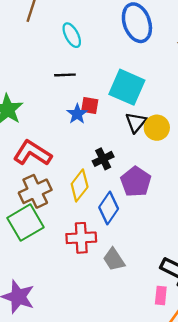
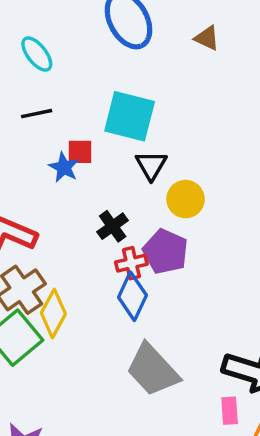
yellow circle: (157, 128) -> (186, 199), moved
yellow diamond: (80, 185) -> (53, 313), moved
red cross: (81, 238) -> (131, 263), moved, size x0.7
gray trapezoid: (114, 260) -> (153, 370), size x1.6

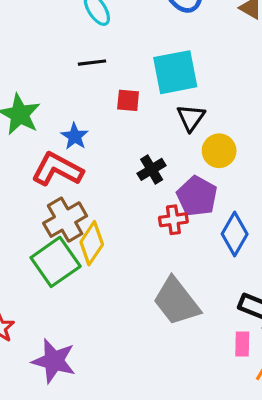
cyan square: (130, 116) -> (175, 72), turned -30
blue star: (64, 167) -> (75, 136), moved
red cross: (131, 263) -> (173, 220), moved
blue diamond: (132, 296) -> (235, 234), moved

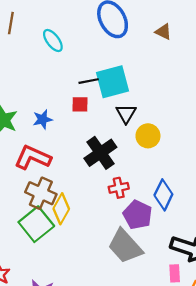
black line: (92, 63) -> (89, 81), moved
blue star: (75, 136) -> (43, 119), moved, turned 30
black cross: (152, 169) -> (100, 153), size x1.6
purple pentagon: (197, 196) -> (138, 215), moved
brown cross: (65, 220) -> (41, 193), turned -32

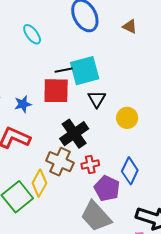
red square: (80, 104) -> (56, 91), size x1.8
yellow circle: (148, 136) -> (127, 118), moved
brown cross: (41, 193) -> (60, 162), moved

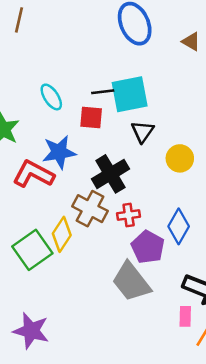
cyan ellipse: (32, 34) -> (51, 97), moved
red square: (56, 91) -> (91, 117), size x0.7
blue star: (23, 104) -> (59, 152), moved, size x1.5

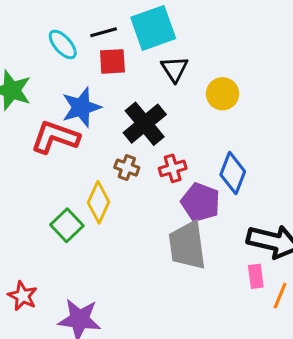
black line: (103, 92) -> (104, 32), moved
brown cross: (90, 209) -> (127, 168), size x0.6
green square: (32, 250) -> (67, 225), size x0.7
gray trapezoid: (131, 282) -> (187, 245), turned 39

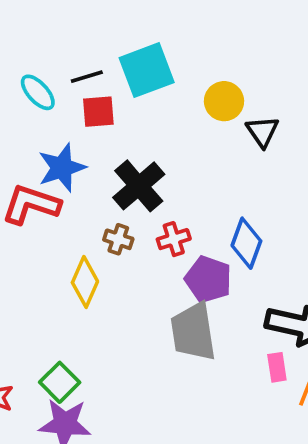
black triangle: (175, 69) -> (262, 132), moved
yellow circle: (222, 94) -> (224, 101), moved
green square: (67, 225) -> (60, 382), moved

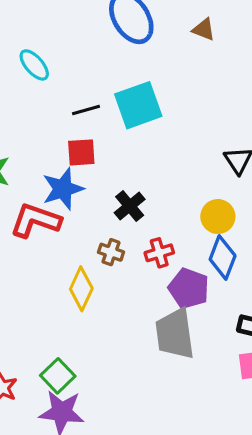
cyan ellipse: (38, 92) -> (34, 65), moved
yellow circle: (224, 101) -> (218, 217), moved
red square: (98, 112) -> (81, 152), moved
black cross: (139, 186) -> (130, 206), size x0.7

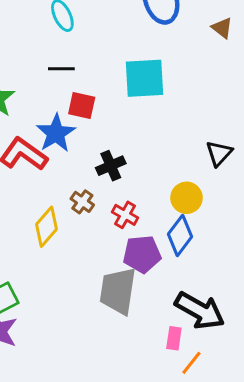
black line: (86, 110) -> (61, 69), moved
blue star: (63, 189) -> (56, 133), turned -30
red cross: (159, 253) -> (125, 215), turned 30
purple pentagon: (189, 288) -> (142, 254), turned 30

